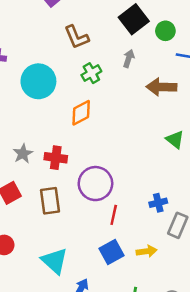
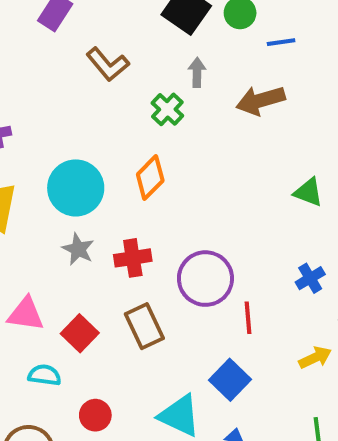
green cross: (91, 73) -> (167, 109), moved
cyan circle: (38, 81) -> (76, 188), moved
green triangle: (175, 140) -> (308, 192), moved
gray star: (23, 154) -> (78, 249), moved
blue square: (112, 252) -> (230, 380), moved

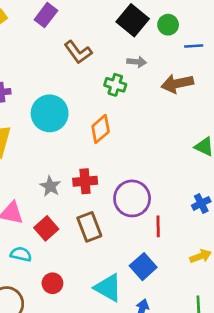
gray arrow: (197, 72) -> (137, 62), turned 90
green cross: (167, 109) -> (115, 85), turned -30
cyan circle: (76, 188) -> (50, 113), moved
gray star: (78, 249) -> (50, 186), moved

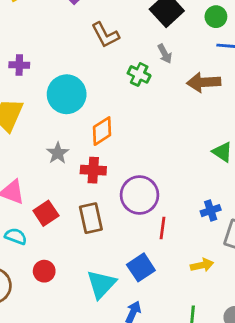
green circle: (168, 25) -> (216, 17), moved
gray arrow: (137, 62) -> (165, 54), turned 48
orange diamond: (101, 129) -> (102, 131), moved
gray star: (50, 186) -> (58, 153), moved
cyan triangle: (108, 288) -> (101, 284), turned 36

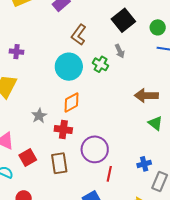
brown L-shape: (105, 35) -> (79, 35), turned 60
brown arrow: (204, 82) -> (146, 96), moved
cyan circle: (67, 94) -> (69, 67), moved

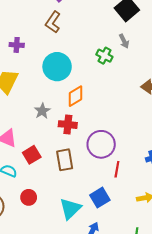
brown L-shape: (79, 35) -> (53, 22), moved
cyan circle: (69, 67) -> (57, 67), moved

